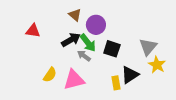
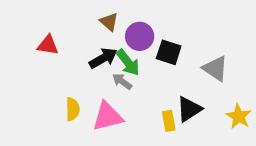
gray triangle: (148, 47) -> (215, 68), turned -36
black square: (112, 49) -> (169, 52), moved
yellow star: (157, 65) -> (239, 116), moved
yellow semicircle: (50, 75) -> (73, 109), turned -35

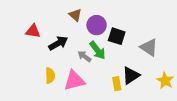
black arrow: (103, 58) -> (58, 43), moved
green arrow: (128, 63) -> (98, 50), moved

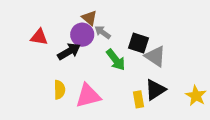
purple circle: (97, 25) -> (82, 35), moved
gray triangle: (149, 47) -> (155, 56), moved
gray arrow: (84, 56) -> (103, 32), moved

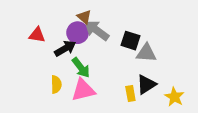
gray arrow: (103, 32) -> (97, 30), size x1.6
gray triangle: (155, 56) -> (146, 53), turned -30
green arrow: (116, 60) -> (81, 68), moved
yellow star: (196, 96) -> (174, 97), moved

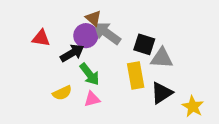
yellow semicircle: (56, 84) -> (62, 93), turned 66
pink triangle: (83, 90) -> (92, 99), size x0.6
yellow rectangle: (130, 93) -> (136, 75), moved, size x1.5

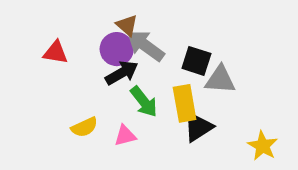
black arrow: (72, 53) -> (122, 73), moved
green arrow: (90, 74) -> (144, 102), moved
black triangle: (162, 93) -> (198, 127), moved

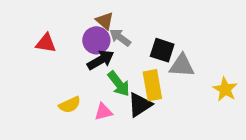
gray arrow: (146, 46) -> (120, 38), size x0.7
black triangle: (198, 127) -> (140, 105), moved
yellow star: (263, 146) -> (225, 89), moved

